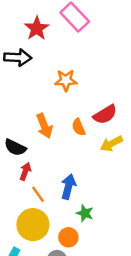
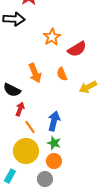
orange star: (66, 80) -> (52, 37), turned -30
red semicircle: (105, 114) -> (77, 49), moved
green star: (85, 213) -> (54, 143), moved

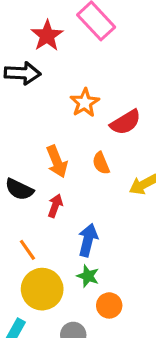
red arrow: (20, 109) -> (55, 206), moved
orange line: (30, 127) -> (27, 250), moved
orange circle: (54, 161) -> (109, 305), moved

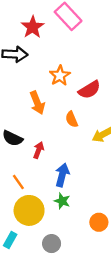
orange arrow: (57, 162) -> (37, 103), moved
orange circle: (109, 305) -> (99, 222), moved

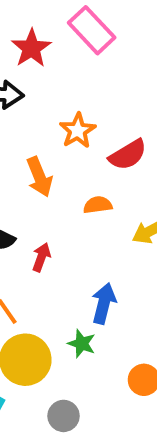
orange semicircle: (72, 119) -> (98, 205), turned 105
blue arrow: (62, 175) -> (104, 303), moved

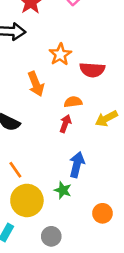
red semicircle: (128, 155) -> (92, 70), turned 35
red arrow: (41, 257) -> (65, 124), moved

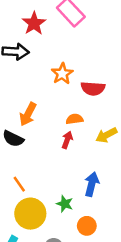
orange arrow: (36, 84) -> (28, 114), moved, turned 50
blue arrow: (77, 165) -> (92, 184), moved
orange circle: (102, 213) -> (87, 226), moved

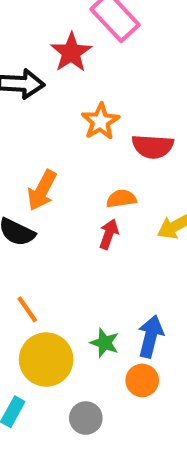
red star: (34, 23) -> (71, 52), moved
blue arrow: (92, 184) -> (151, 337), moved

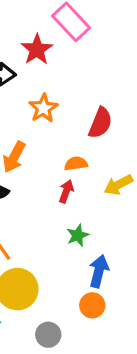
orange star: (100, 121) -> (43, 108), moved
red semicircle: (153, 146) -> (100, 123), turned -72
green star: (105, 343) -> (78, 235), moved, turned 30

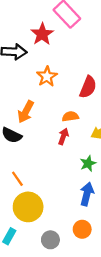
green star: (78, 235) -> (88, 163), moved
orange circle: (92, 305) -> (82, 229), moved

